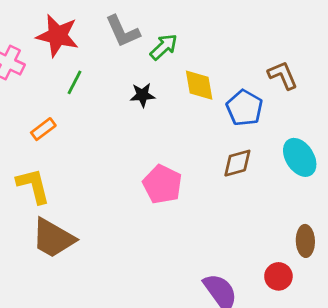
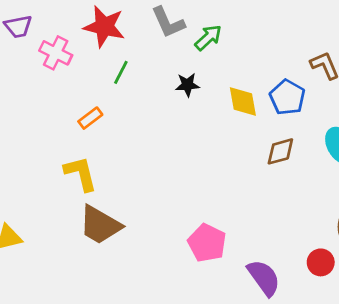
yellow diamond: (199, 85) -> (243, 101), moved
pink pentagon: (162, 184) -> (207, 243), moved

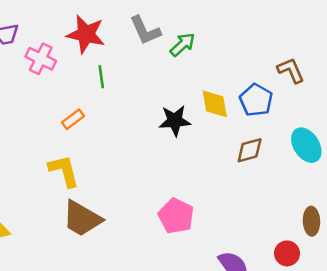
green line: (121, 72) -> (101, 77), turned -35
black star: (187, 85) -> (175, 121), moved, size x1.4
pink pentagon: (207, 243) -> (176, 216), moved

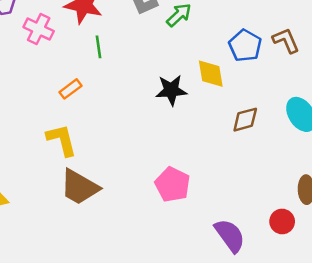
blue pentagon: (256, 100) -> (245, 46), moved

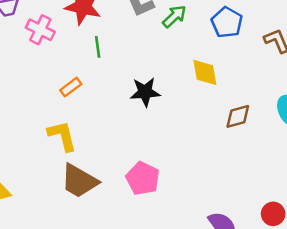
blue pentagon: (245, 46) -> (227, 22), moved
black star: (171, 90) -> (145, 92), moved
pink pentagon: (172, 185) -> (143, 178), moved

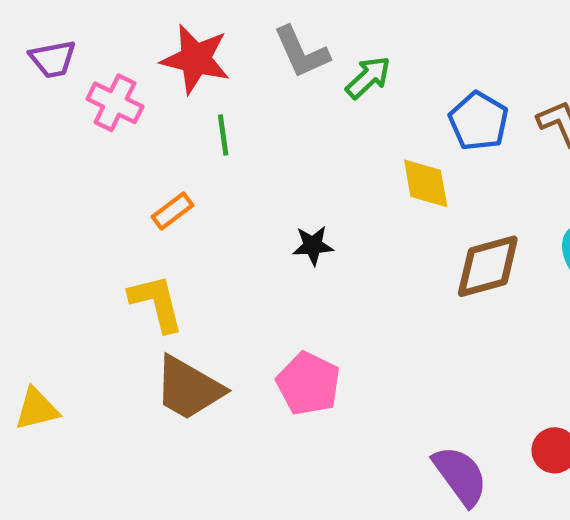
blue pentagon: (227, 22) -> (479, 121), moved
black star: (145, 92) -> (313, 245), moved, size x0.7
brown diamond: (238, 116) -> (488, 266), size x1.4

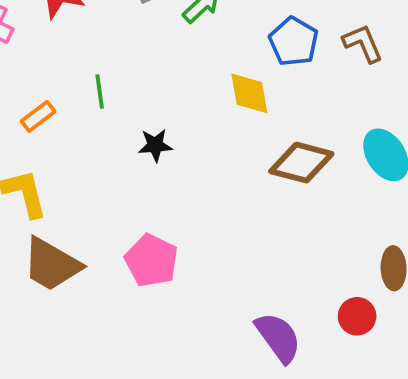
green line: (223, 135) -> (100, 91), moved
brown diamond: (488, 266) -> (301, 163), turned 30

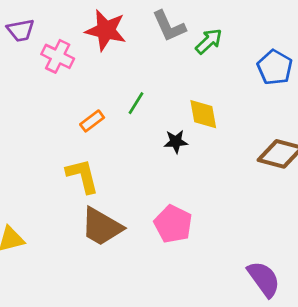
green line: (100, 91) -> (136, 103), turned 40
yellow diamond: (249, 93) -> (203, 114), moved

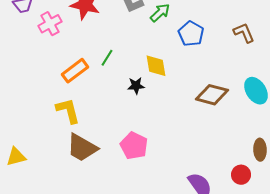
pink cross: (58, 56) -> (50, 24), turned 35
blue pentagon: (275, 67) -> (191, 34), moved
orange rectangle: (92, 121) -> (75, 71), size x1.5

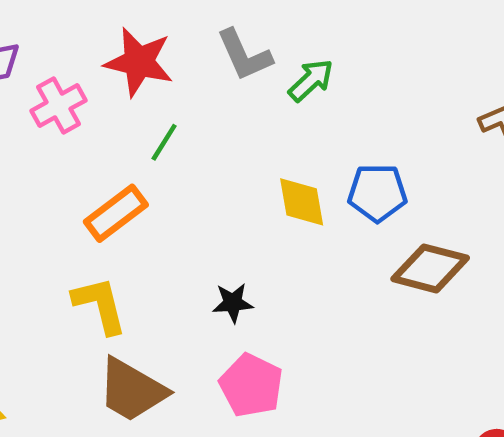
blue pentagon: (191, 34) -> (377, 193), moved, turned -30
green line: (107, 58) -> (164, 142), moved
black star: (136, 86) -> (233, 303), moved

